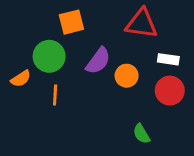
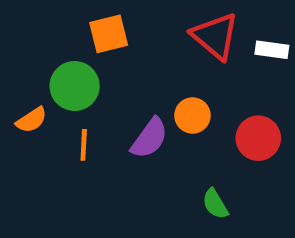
red triangle: (141, 24) -> (215, 36), turned 32
white rectangle: (168, 59) -> (272, 50), moved
purple semicircle: (98, 61) -> (149, 138), moved

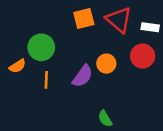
orange square: (109, 34) -> (84, 19), moved
red circle: (258, 138) -> (143, 56), moved
green semicircle: (215, 204) -> (105, 119), moved

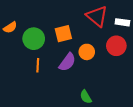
orange square: (84, 19) -> (63, 34), moved
orange semicircle: (17, 66) -> (10, 27), moved

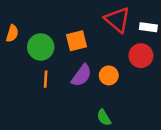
orange semicircle: (10, 27) -> (12, 33), turned -40
orange circle: (87, 52) -> (109, 75), moved

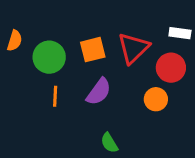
red triangle: (117, 20) -> (133, 48), moved, turned 36
orange circle: (109, 75) -> (156, 99), moved
green semicircle: (104, 118) -> (109, 143), moved

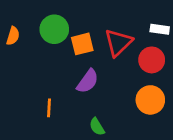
green circle: (49, 57) -> (54, 29), moved
orange line: (55, 96) -> (49, 108), moved
orange circle: (156, 99) -> (150, 100), moved, size x1.4

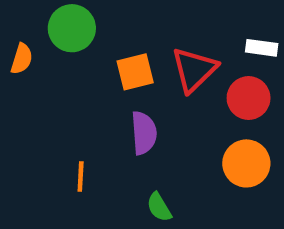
green circle: (54, 29) -> (72, 28), moved
purple semicircle: (88, 81) -> (144, 133), turned -40

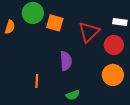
orange square: (135, 72) -> (55, 23), moved, turned 30
green semicircle: (159, 207) -> (73, 95), turned -80

